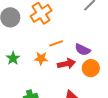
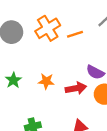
orange line: (56, 43) -> (75, 34), moved

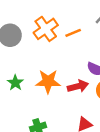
orange star: (46, 81) -> (48, 81), size x1.5

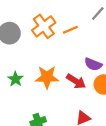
red arrow: (78, 86) -> (76, 81), turned 48

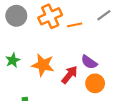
red arrow: (76, 81) -> (70, 75), turned -96

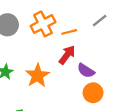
orange star: (43, 65) -> (37, 75), turned 30
red arrow: (70, 75) -> (67, 55), moved

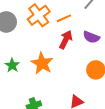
purple semicircle: (86, 71) -> (91, 37), moved

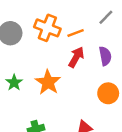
orange cross: (39, 15) -> (47, 28), turned -35
purple semicircle: (91, 37) -> (105, 56), turned -126

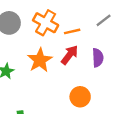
orange star: (48, 82) -> (40, 60), moved
orange circle: (108, 93) -> (80, 97), moved

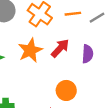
orange line: (72, 31) -> (73, 14), moved

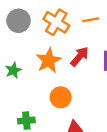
orange circle: (66, 90) -> (61, 97), moved

